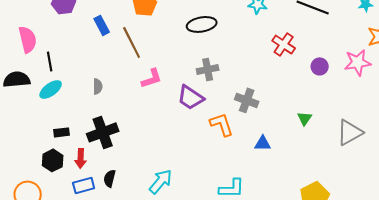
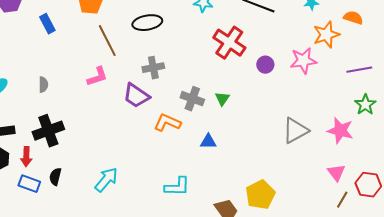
brown line: (132, 42) -> (107, 41), moved
red cross: (284, 44) -> (229, 43), size x1.4
green triangle: (305, 118) -> (222, 99), moved
orange L-shape: (222, 124) -> (167, 123), turned -48
blue rectangle: (84, 185) -> (29, 184), turned 35

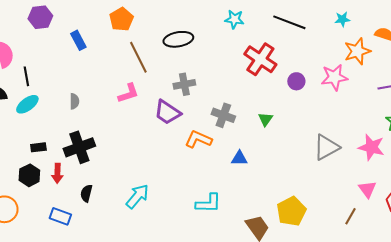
green triangle: (222, 99) -> (265, 119), moved
blue rectangle: (29, 184) -> (60, 216), moved
brown line: (342, 200) -> (350, 216), moved

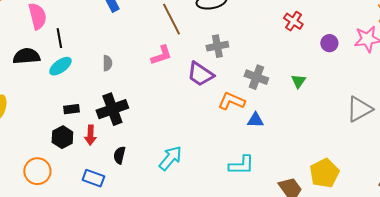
red cross: (260, 59) -> (293, 21), size x0.6
blue triangle: (239, 158) -> (255, 120), moved

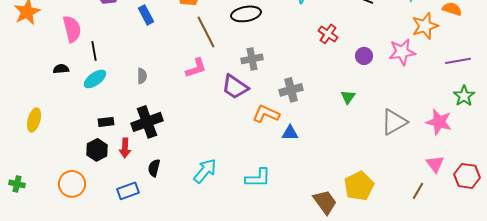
black semicircle: (26, 56) -> (61, 69), size x0.6
gray cross: (256, 77) -> (291, 90), turned -35
green triangle: (298, 81) -> (348, 97), moved
cyan L-shape: (241, 165) -> (258, 178), moved
blue rectangle: (93, 178) -> (128, 191), turned -40

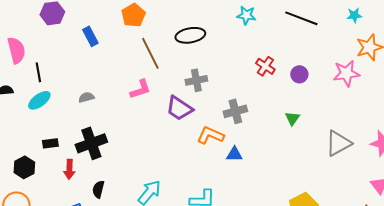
red cross: (328, 34) -> (265, 66), moved
purple circle: (364, 56) -> (299, 74), moved
gray semicircle: (142, 76) -> (86, 97), turned -105
black hexagon: (97, 150) -> (24, 167), moved

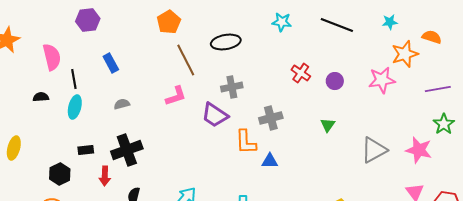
blue rectangle: (90, 36) -> (111, 63), moved
cyan ellipse: (39, 100) -> (75, 107), turned -40
orange L-shape: (210, 135) -> (246, 142), turned -116

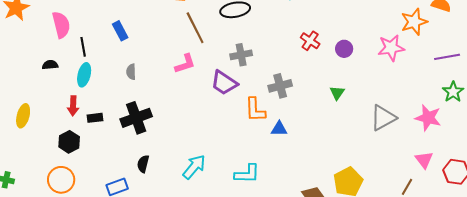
gray semicircle: (122, 104) -> (131, 72), turned -77
red arrow: (105, 176) -> (73, 106), moved

